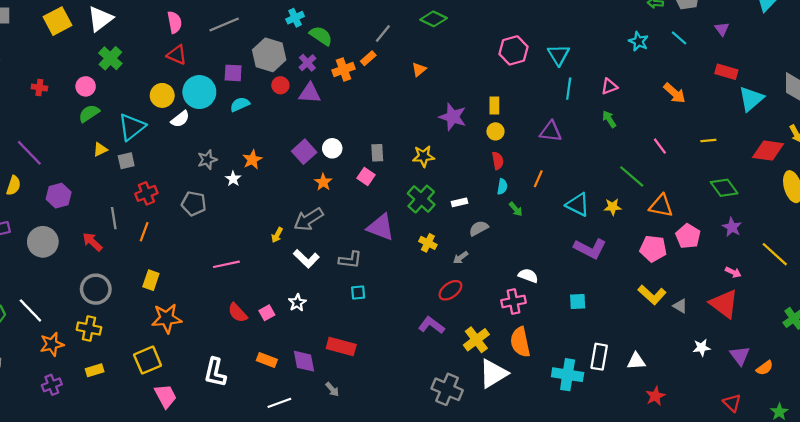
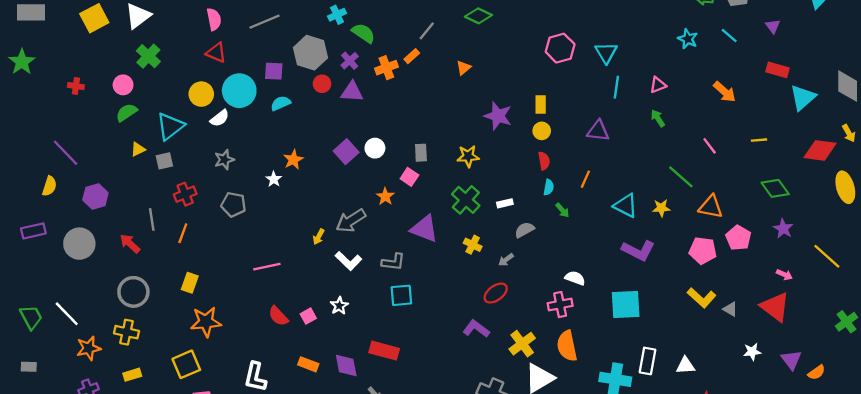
gray star: (207, 160) -> (224, 160), moved
orange star: (323, 182) -> (385, 196), moved
cyan square: (358, 292) -> (401, 295), size x1.5
cyan square: (578, 301) -> (626, 305), size x1.8

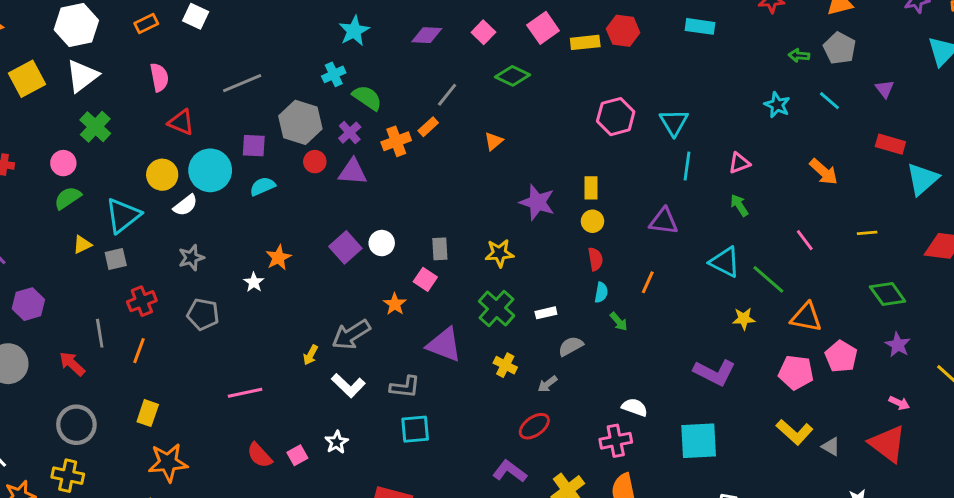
pink semicircle: (214, 19) -> (159, 77), moved
cyan triangle: (626, 206) -> (725, 262), moved

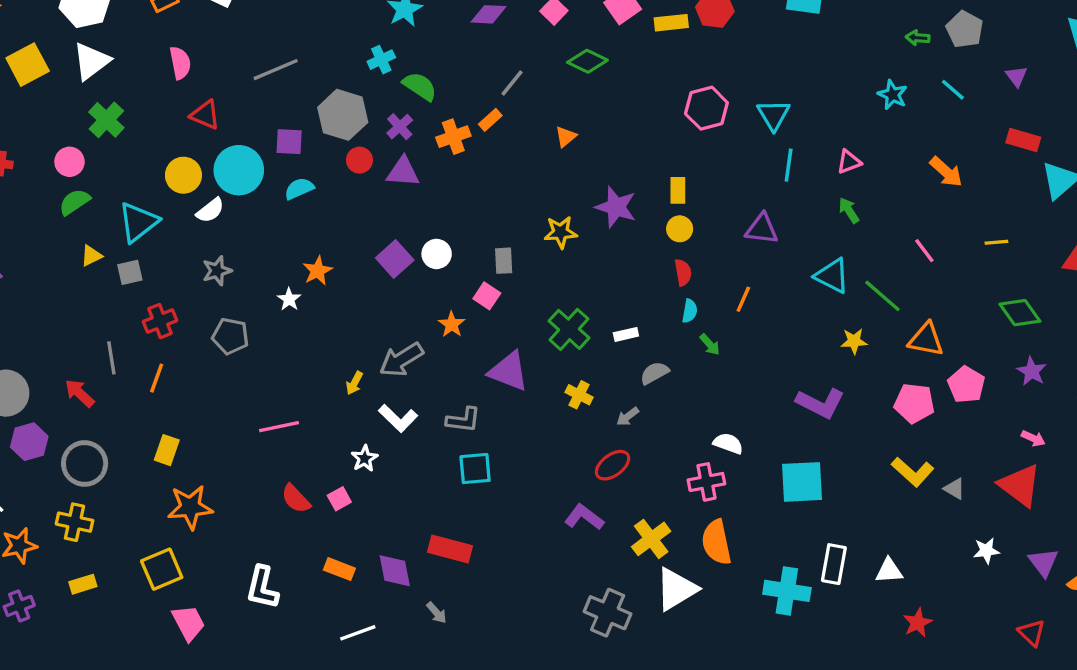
yellow star: (499, 253) -> (561, 232), moved
purple hexagon: (28, 304) -> (29, 442), moved
white star: (337, 442) -> (364, 458), moved

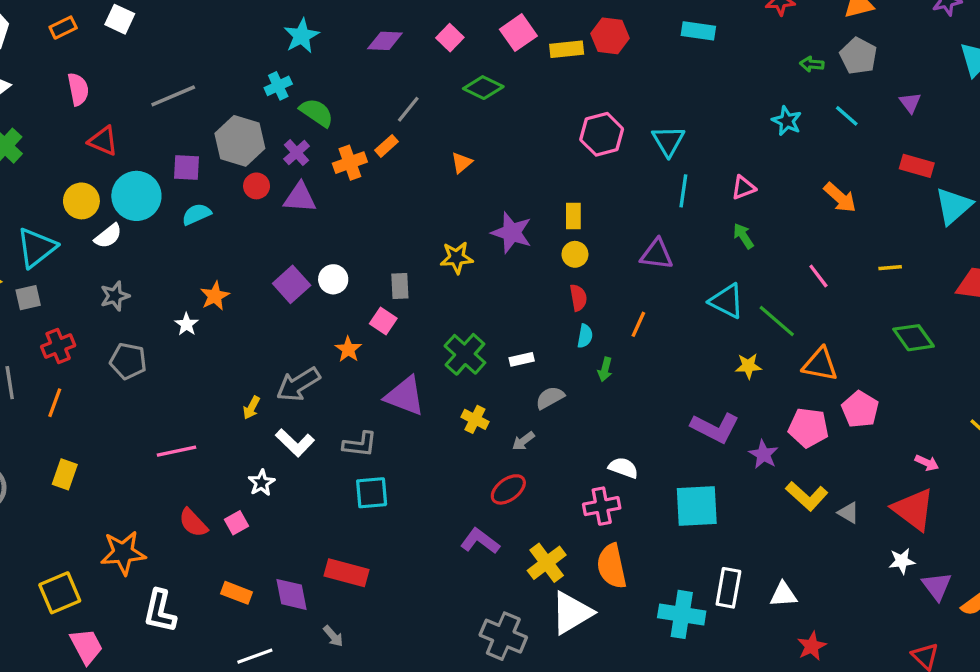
green arrow: (710, 344) -> (605, 369), turned 55
purple star: (1032, 371) -> (763, 454), moved
orange star: (190, 507) -> (123, 553), moved
white star: (986, 551) -> (902, 561), moved

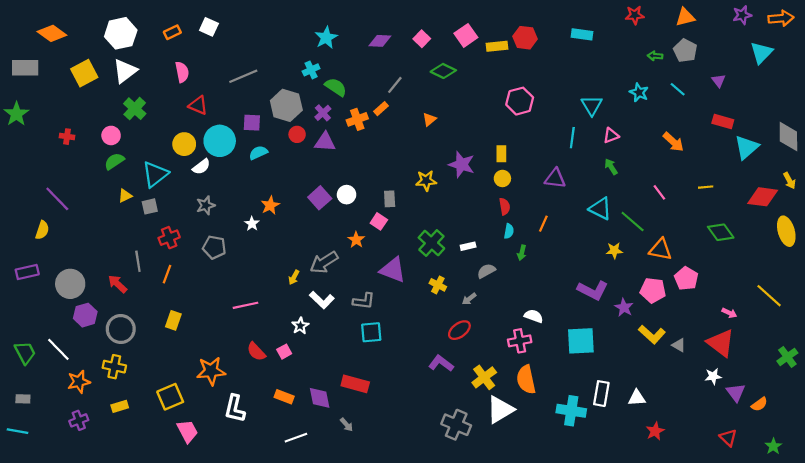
cyan triangle: (668, 141) -> (592, 105), moved

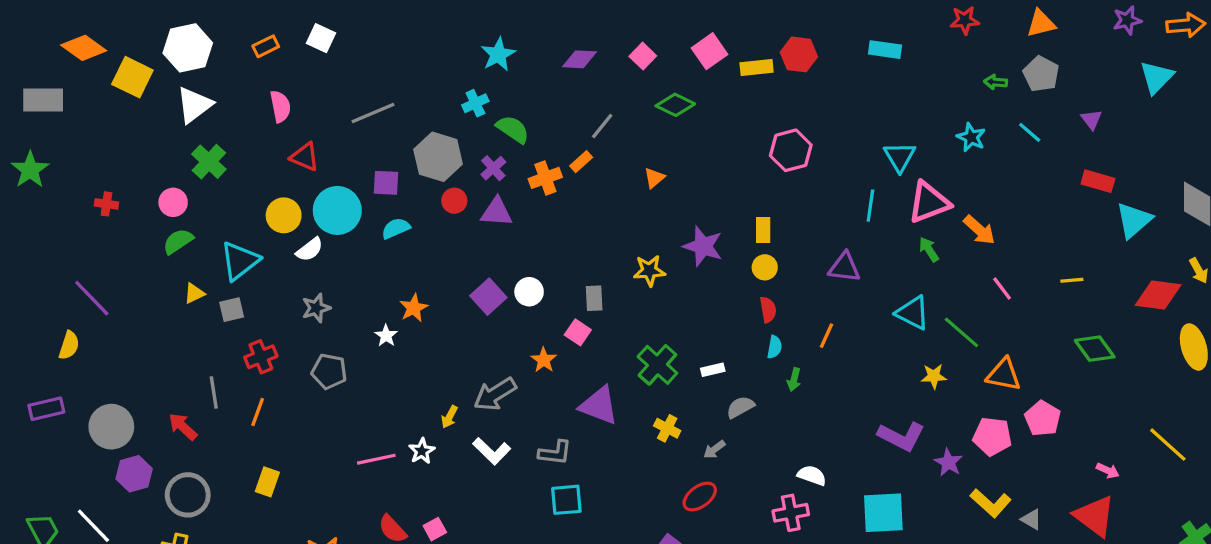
yellow square: (84, 73) -> (132, 77), moved, turned -36
pink triangle: (611, 135) -> (929, 202), size x1.8
orange arrow: (673, 142) -> (979, 230), moved
white star: (300, 326) -> (422, 451), moved

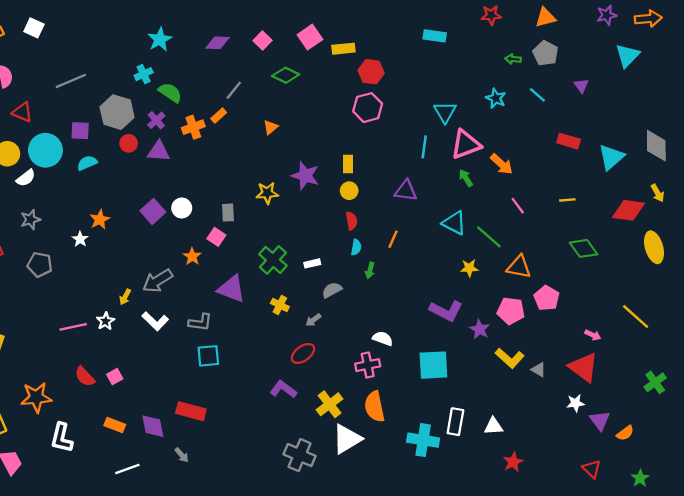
red hexagon: (799, 54) -> (371, 72), moved
red rectangle: (1098, 181) -> (569, 141), moved

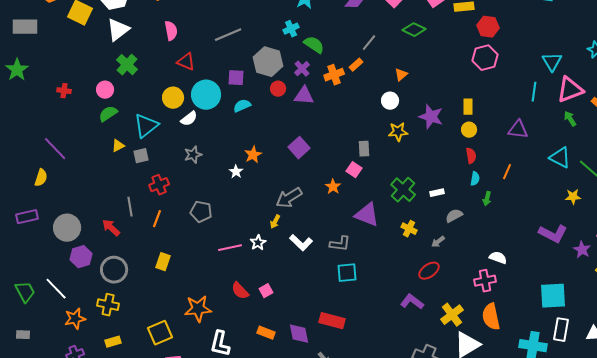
white circle: (182, 208) -> (390, 101), moved
gray pentagon: (40, 265) -> (201, 212), moved
gray arrow: (157, 281) -> (289, 198), moved
cyan square: (433, 365) -> (553, 296), moved

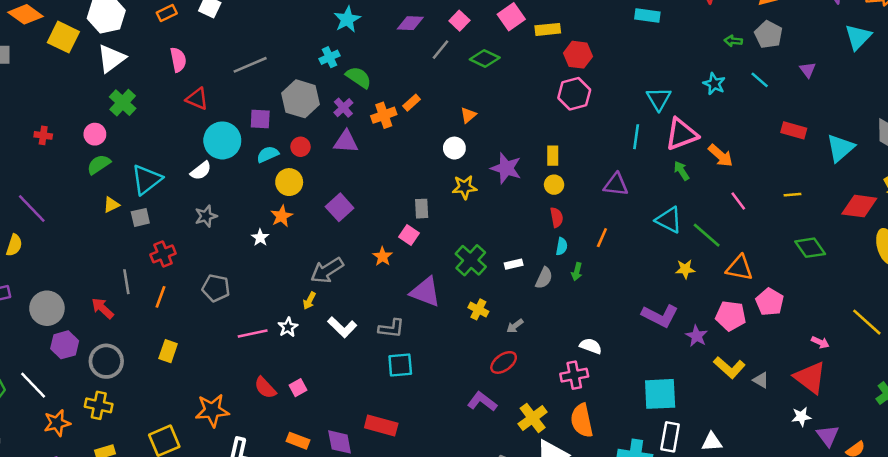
gray line: (369, 43) -> (441, 50), moved
red circle: (278, 89) -> (301, 147), moved
yellow circle: (173, 98) -> (289, 182), moved
gray semicircle: (454, 216) -> (544, 278), moved, turned 144

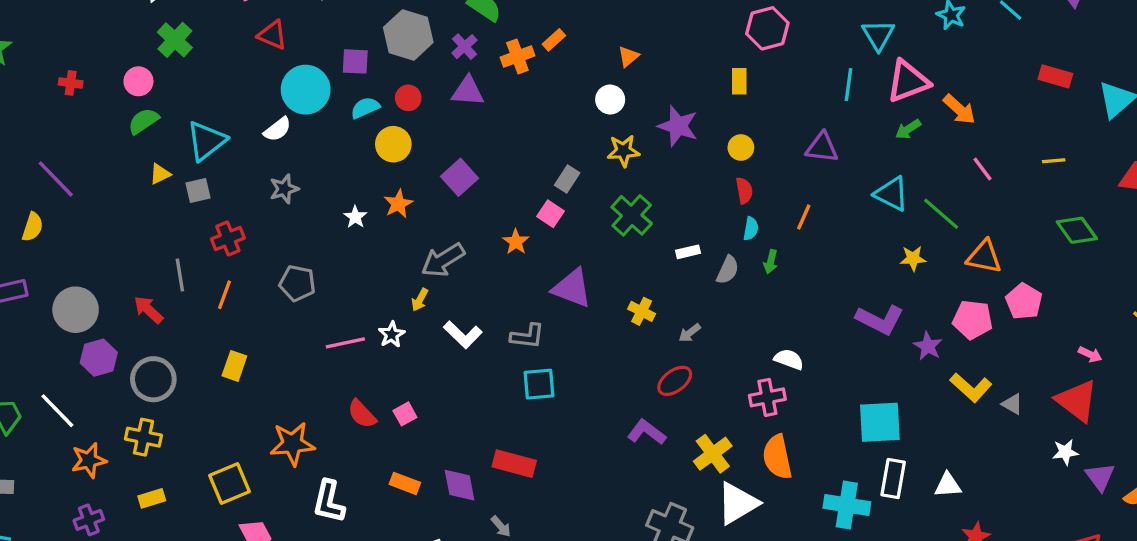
yellow rectangle: (553, 156) -> (739, 81), moved
green arrow: (681, 171) -> (908, 129), turned -90
gray rectangle: (422, 209) -> (567, 179), turned 36
orange star: (282, 216) -> (398, 204), moved
green cross: (471, 260) -> (632, 215), moved

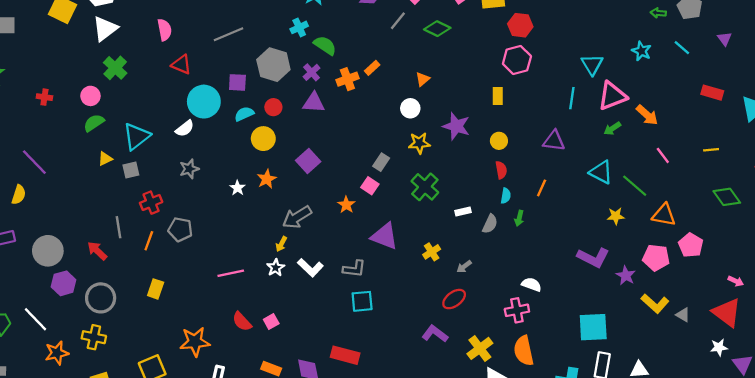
gray pentagon: (297, 283) -> (180, 229), moved
yellow cross: (642, 311) -> (432, 252), turned 30
white star: (392, 335) -> (276, 268), moved

